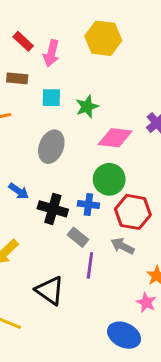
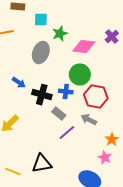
green star: (87, 107) -> (60, 34), moved
purple line: (90, 265) -> (67, 133), turned 42
black triangle: (50, 291) -> (42, 164), moved, turned -45

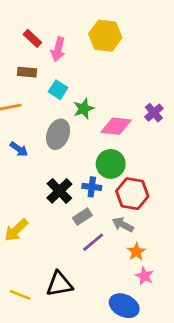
cyan square: (41, 20) -> (58, 90), turned 32
blue arrow: (19, 83) -> (19, 149), moved
black cross: (42, 95) -> (59, 191), turned 30
gray rectangle: (59, 114) -> (82, 217), turned -72
orange star: (112, 140) -> (136, 252), moved

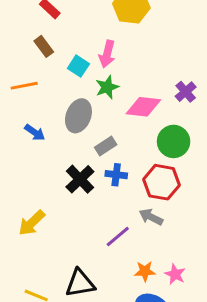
pink arrow: (58, 49) -> (107, 54), moved
brown rectangle: (27, 72) -> (44, 46), turned 48
green circle: (111, 164) -> (174, 141), moved
gray rectangle: (82, 217) -> (106, 146), moved
orange star: (136, 252) -> (145, 271), moved, turned 30

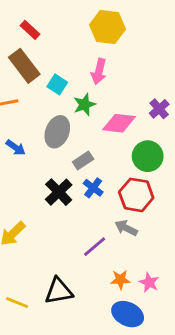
brown rectangle: (44, 46) -> (24, 66), size x1.6
pink arrow: (107, 54) -> (99, 72), moved
blue cross: (116, 175) -> (93, 188), turned 30

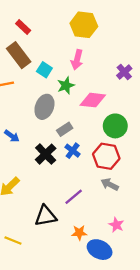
purple cross: (159, 109) -> (124, 72), moved
blue arrow: (16, 148) -> (12, 136), moved
gray arrow: (126, 228) -> (110, 184), moved
orange star: (120, 280) -> (79, 233), moved
black triangle: (59, 291) -> (46, 216), moved

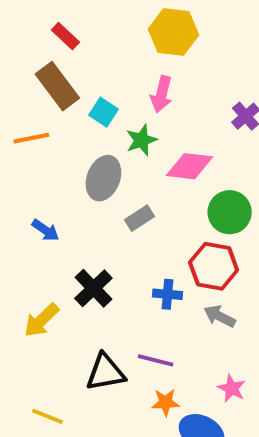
blue cross: (73, 151) -> (168, 294), moved, turned -32
black cross: (46, 154) -> (93, 288), moved
purple line: (74, 197) -> (156, 360), moved, turned 54

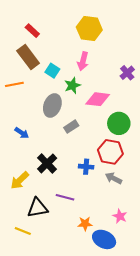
purple line: (156, 360) -> (65, 197), moved
black triangle: (105, 372) -> (38, 208), moved

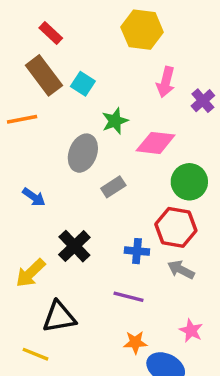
pink arrow: (83, 61) -> (166, 82), moved
cyan square: (52, 71) -> (83, 84), moved
purple line: (65, 197) -> (129, 297), moved

